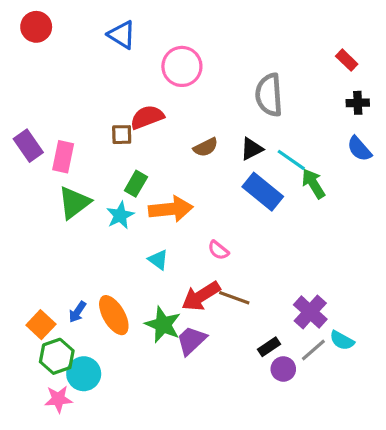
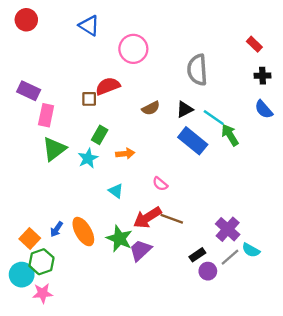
purple rectangle: (28, 146) -> (29, 91), moved, turned -30
orange arrow: (171, 209) -> (125, 154), size x0.6
cyan circle: (84, 374) -> (22, 275), moved

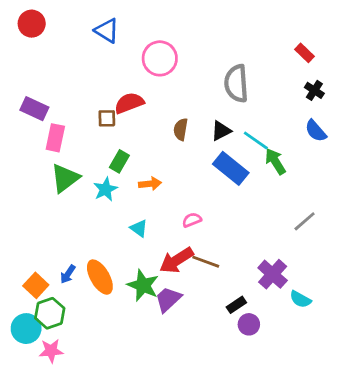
black cross: (263, 76) -> (314, 90), turned 35
brown semicircle: (151, 108) -> (181, 129), turned 126
pink semicircle: (160, 184) -> (192, 220), turned 119
gray line: (230, 257) -> (305, 221), moved

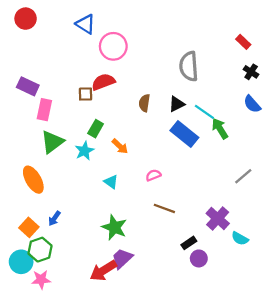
pink circle: (160, 58) -> (113, 46), moved
orange arrow: (150, 184) -> (120, 146), turned 49
red arrow: (176, 260) -> (103, 271), moved
orange ellipse: (100, 277) -> (33, 180), moved
purple trapezoid: (168, 299) -> (122, 258), moved

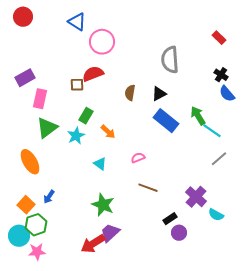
black cross: (251, 72) -> (221, 75), moved
purple rectangle: (28, 86) -> (25, 78), turned -54
cyan line: (204, 112) -> (212, 131), moved

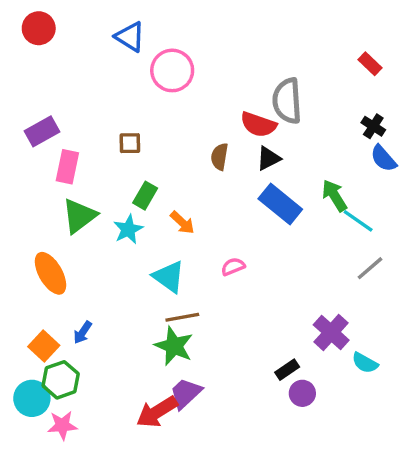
red semicircle: (93, 74) -> (258, 125), moved, turned -140
cyan triangle: (100, 164) -> (169, 277), size x1.5
brown line: (148, 188) -> (182, 317), moved, turned -30

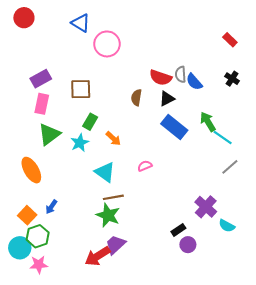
gray semicircle: (287, 101) -> (181, 74), moved, size x0.6
purple rectangle: (42, 131) -> (41, 79), moved
brown square: (130, 143) -> (81, 89), size x1.5
blue semicircle: (383, 158) -> (194, 82), moved

